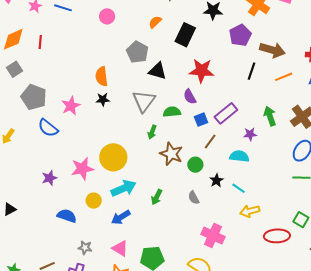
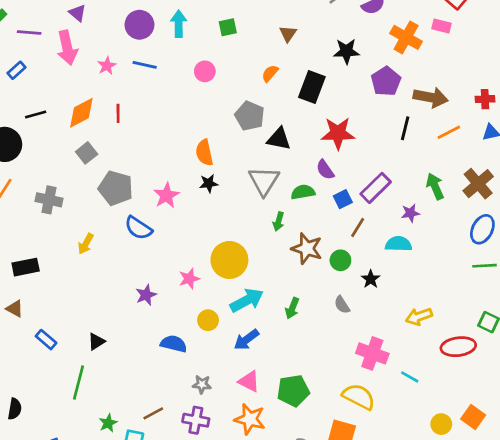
pink star: (82, 169) -> (189, 279), size x0.7
cyan line: (239, 188) -> (410, 377), moved

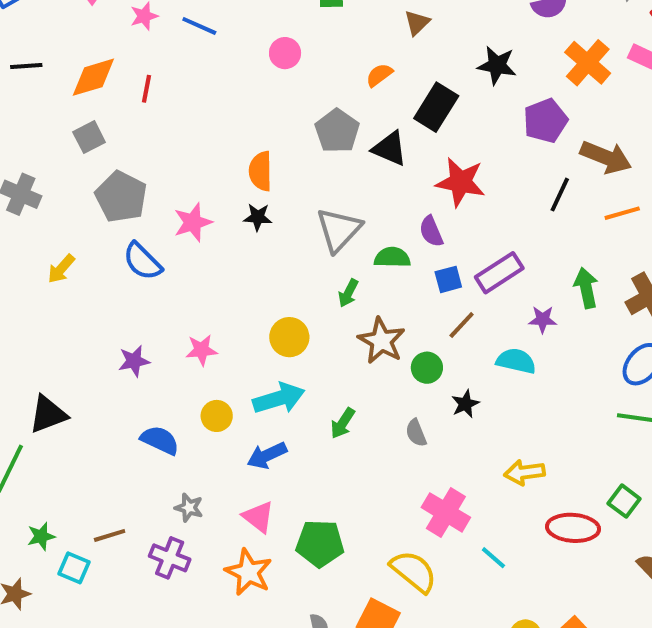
black triangle: (279, 139) -> (390, 149), moved
yellow circle: (229, 260) -> (289, 337), moved, size x0.7
black triangle: (96, 342) -> (48, 414), size x1.5

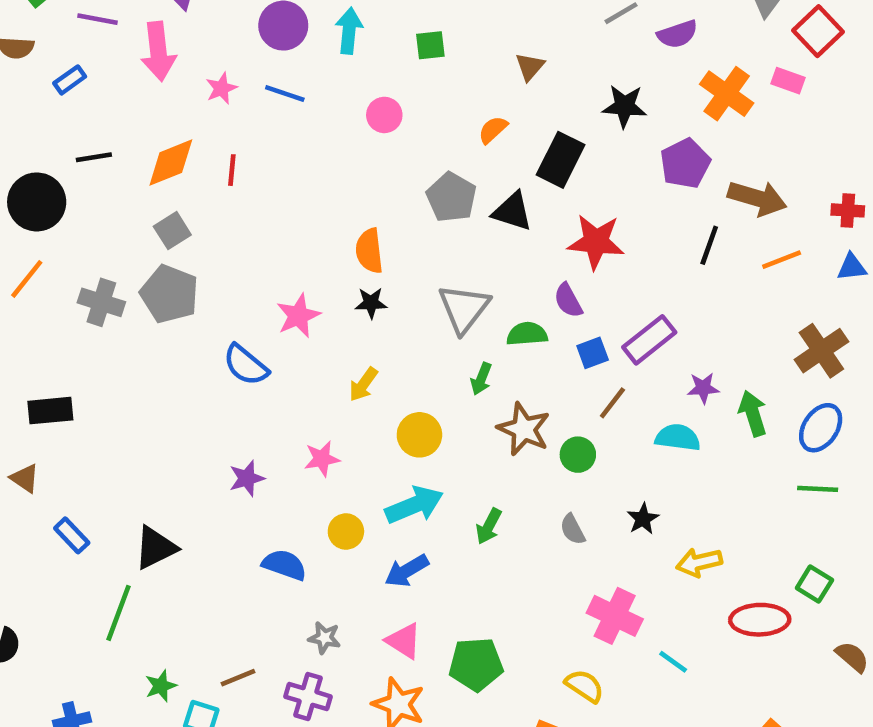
gray pentagon: (121, 197) -> (169, 294), moved
yellow arrow: (61, 269) -> (363, 384), moved
green arrow: (586, 288) -> (753, 413), moved
black star: (465, 404) -> (643, 519), moved
yellow semicircle: (414, 571) -> (585, 686), size x0.7

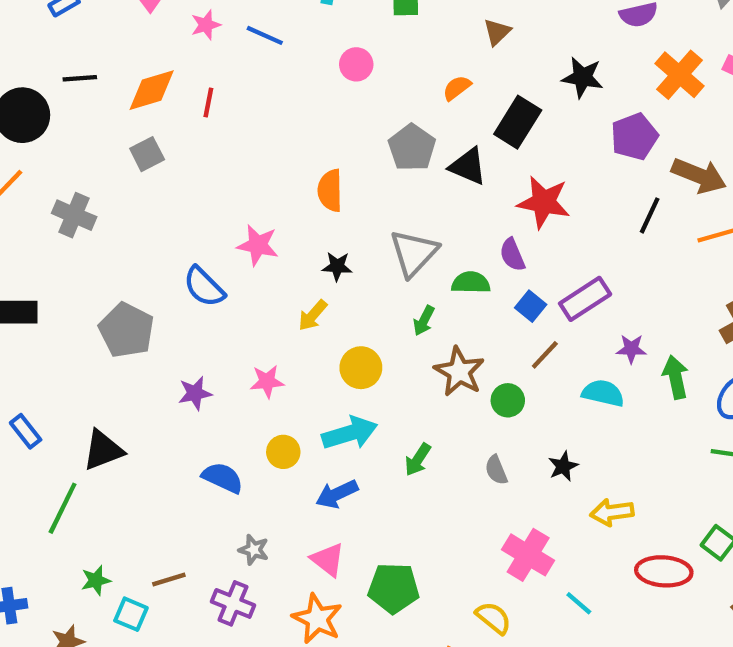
gray pentagon: (169, 294) -> (126, 330), moved
black star: (371, 303) -> (337, 266), moved
pink star: (298, 316) -> (258, 245), turned 30
blue square: (593, 353) -> (531, 306), turned -36

